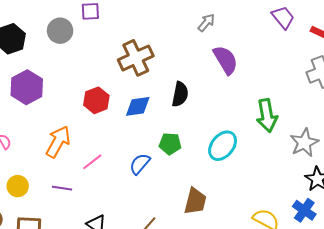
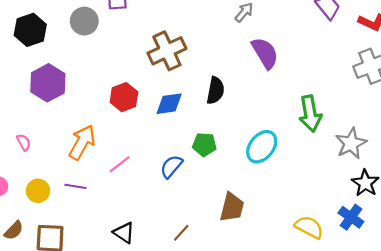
purple line: (62, 188) -> (75, 186), moved

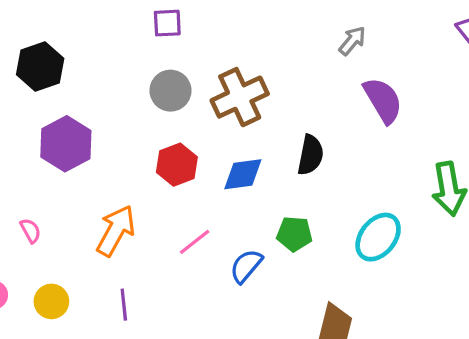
gray circle: (84, 21) -> (170, 91), moved
pink line: (120, 164) -> (195, 242), moved
purple line: (75, 186) -> (124, 305), moved, turned 75

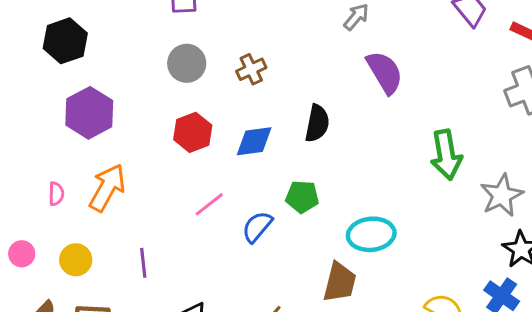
brown cross: (240, 97) -> (251, 69), size x0.6
pink semicircle: (30, 231) -> (56, 194), turned 30
orange arrow: (116, 231) -> (107, 188), moved
cyan ellipse: (378, 237) -> (371, 234), moved, turned 45

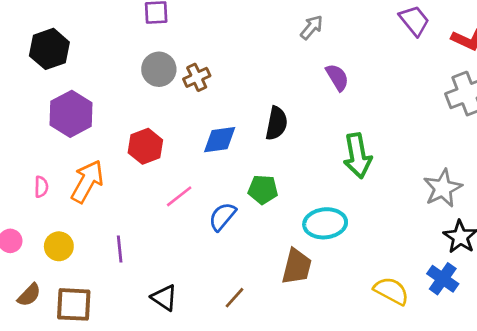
brown cross: (251, 69) -> (197, 77), moved
purple semicircle: (385, 72) -> (337, 77), size x0.7
red hexagon: (193, 132) -> (145, 146), moved
green arrow: (446, 155) -> (358, 156), moved

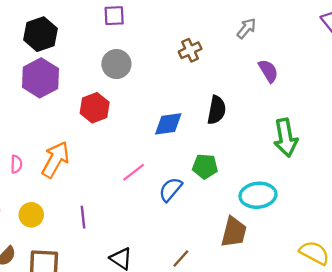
black hexagon: (49, 49) -> (40, 34), moved
brown cross: (197, 77) -> (190, 50), moved
purple hexagon: (71, 114) -> (40, 78), moved
red hexagon: (145, 146) -> (95, 108), moved

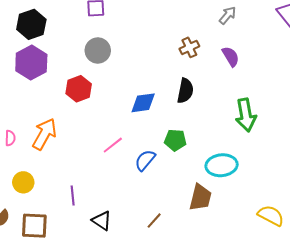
gray arrow: (246, 28) -> (228, 15), moved
brown cross: (190, 50) -> (189, 47), moved
purple line: (83, 217) -> (73, 195), moved

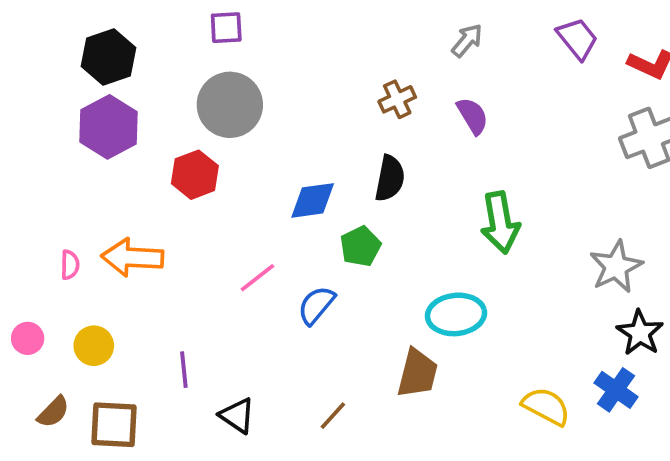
gray circle: (98, 50) -> (230, 105), size x1.4
orange arrow: (44, 134) -> (132, 257), turned -116
green pentagon: (175, 140) -> (360, 246), moved, turned -30

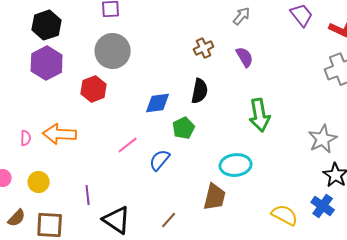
black triangle: (237, 416) -> (117, 220), size x1.4

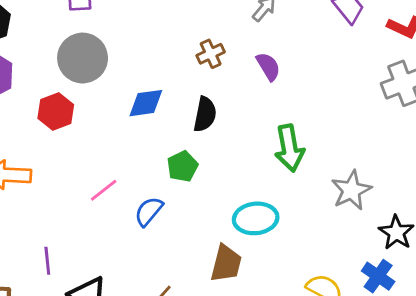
blue diamond: (158, 103) -> (146, 103), moved
gray star: (323, 139) -> (351, 190), moved

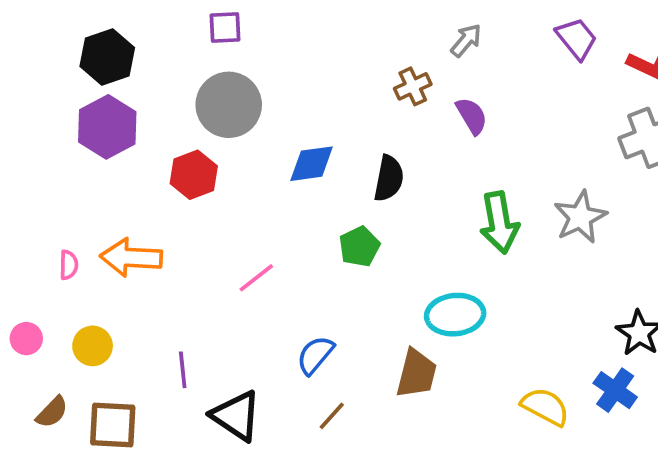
brown cross: (211, 54) -> (413, 86), moved
gray star: (351, 190) -> (580, 217), moved
blue semicircle: (149, 211) -> (315, 355), moved

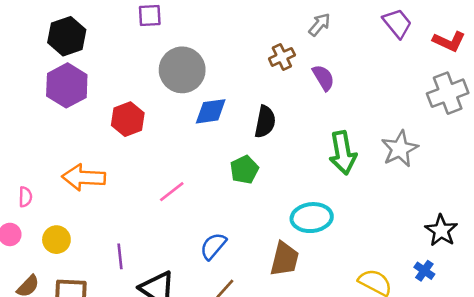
gray circle: (229, 105) -> (182, 70), moved
pink semicircle: (69, 265) -> (25, 197), moved
blue cross: (615, 390) -> (424, 271), size x0.7

